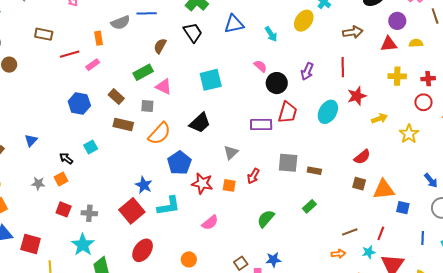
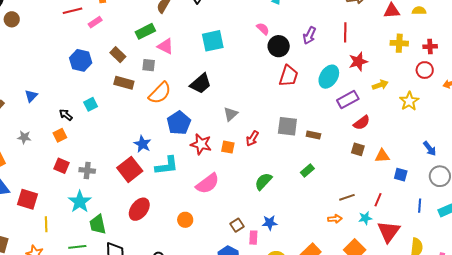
purple rectangle: (261, 125) -> (348, 99), moved, turned -30
gray star: (38, 183) -> (24, 137), moved
orange triangle: (384, 189) -> (382, 156), size x0.7
pink semicircle: (210, 223) -> (208, 184), size x1.4

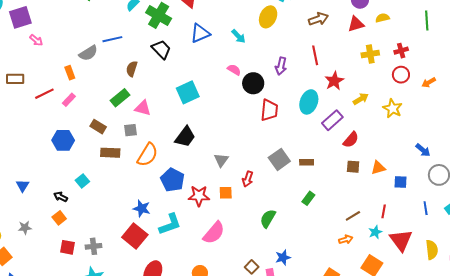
gray square: (287, 126) -> (279, 159), turned -30

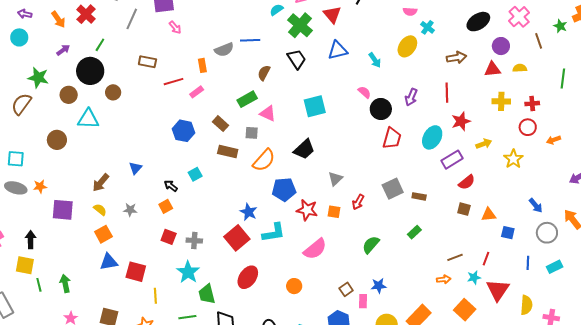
blue pentagon: (173, 180) -> (284, 189), turned 30

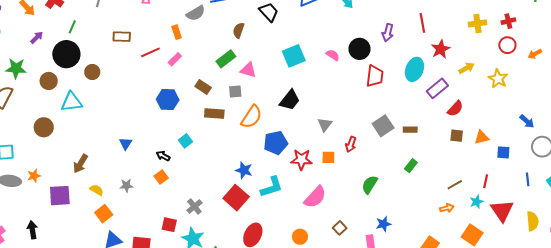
pink semicircle: (364, 92) -> (333, 55), moved
brown arrow: (101, 183) -> (80, 164), moved
red square: (169, 237) -> (169, 225), moved
gray cross: (194, 241) -> (194, 207), turned -35
brown square: (346, 289) -> (340, 228), moved

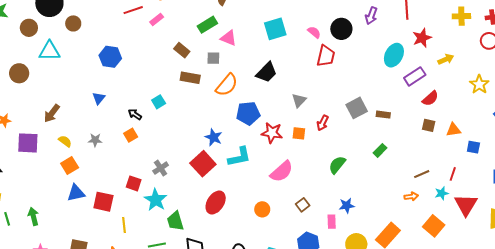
red trapezoid: (375, 76) -> (326, 56), moved
yellow star: (498, 79) -> (479, 84), moved
blue hexagon: (168, 100) -> (110, 57), moved

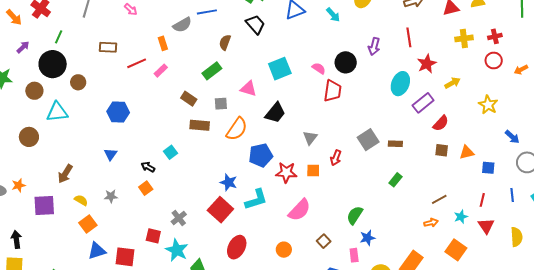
pink triangle: (229, 38) -> (248, 89), moved
green semicircle: (337, 165) -> (355, 215), moved
red line: (453, 174) -> (482, 200), moved
red triangle: (466, 205) -> (486, 226), size x0.7

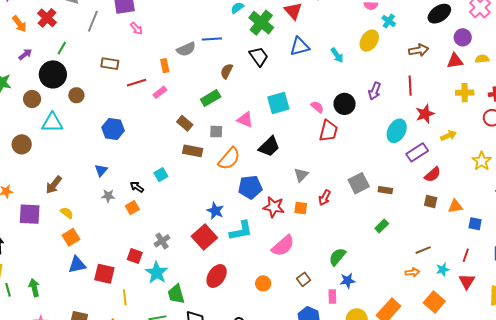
gray star: (111, 196) -> (108, 196), moved

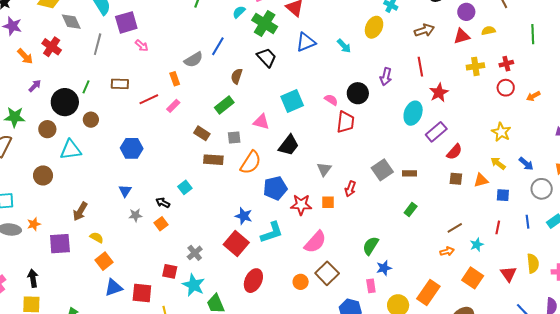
blue line: (212, 39) -> (218, 46), turned -48
green line: (62, 48) -> (86, 87), moved
yellow arrow: (448, 136) -> (498, 163), moved, turned -112
brown square: (304, 279) -> (327, 273), moved, size x1.6
red triangle: (467, 281) -> (508, 274), moved

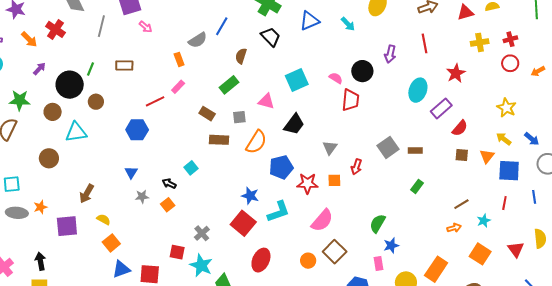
red star: (439, 93) -> (456, 73), moved
red line: (149, 99) -> (155, 101), moved
orange triangle: (481, 180) -> (487, 156), turned -35
blue square: (503, 195) -> (509, 171), size x1.6

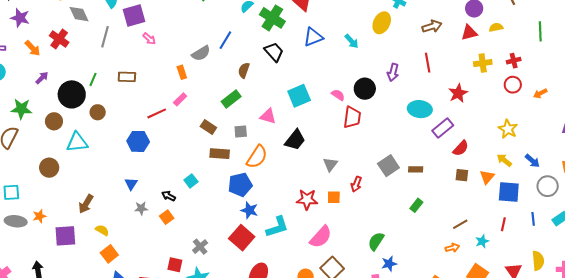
cyan ellipse: (418, 90) -> (420, 109), turned 75
blue pentagon: (281, 167) -> (240, 185), moved

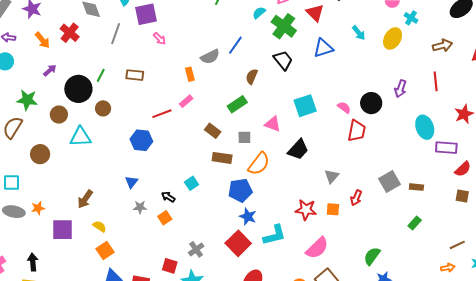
cyan arrow: (352, 41) -> (359, 33), moved
cyan ellipse: (420, 109) -> (425, 127), turned 60
purple rectangle: (443, 128) -> (446, 148), turned 40
brown circle: (49, 168) -> (40, 154), moved

